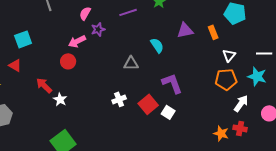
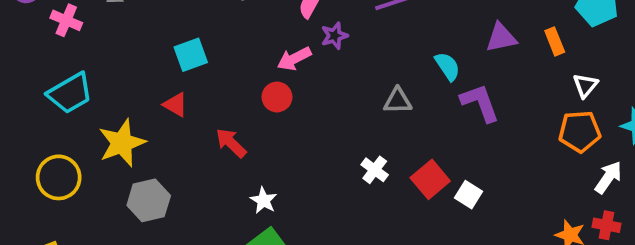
purple L-shape: (172, 83) -> (480, 103), moved
white star: (60, 99) -> (264, 200), moved
white cross: (119, 99) -> (375, 170), turned -32

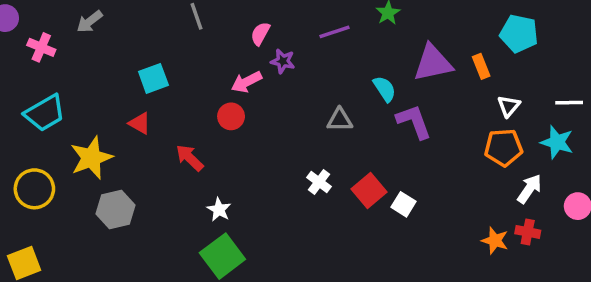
purple star: (334, 36) -> (283, 61), turned 30
purple triangle: (501, 38) -> (433, 63), size x1.4

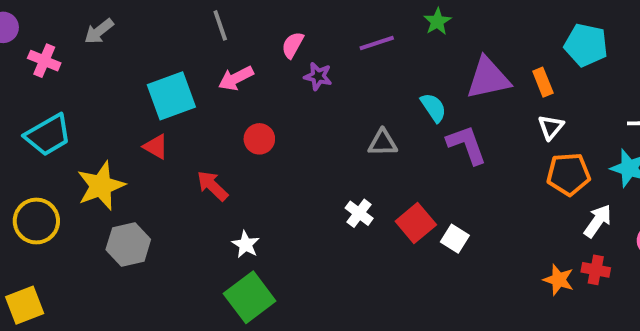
cyan square: (153, 78) -> (171, 96), size x1.4
pink arrow: (247, 82) -> (236, 78), moved
white triangle: (509, 106) -> (551, 127), moved

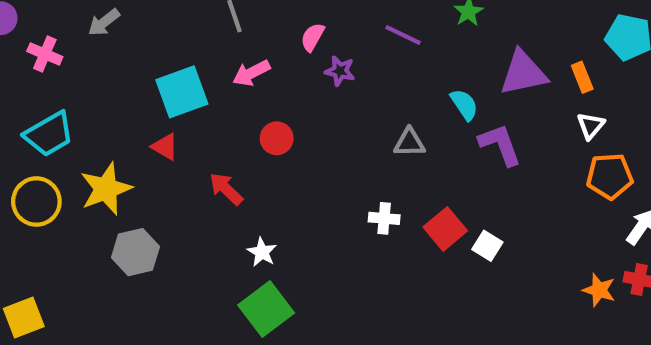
purple line: (377, 43) -> (403, 35), turned 44
white cross: (359, 213) -> (384, 218), turned -32
yellow circle: (36, 221) -> (36, 202), moved

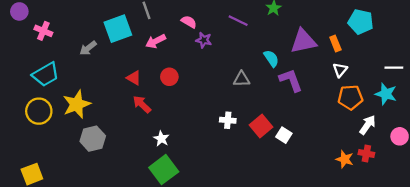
gray arrow: (104, 22) -> (88, 48), moved
pink semicircle: (312, 37) -> (189, 22), turned 91
cyan square: (182, 92) -> (118, 29), moved
red triangle: (165, 147) -> (134, 78), moved

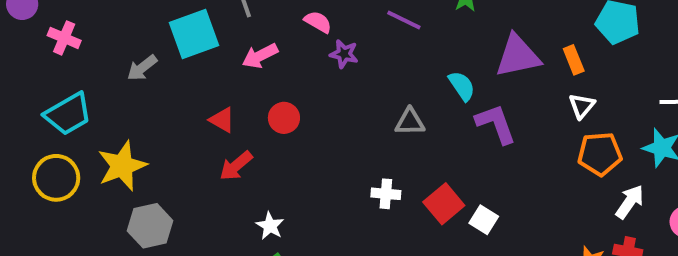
red arrow: (142, 104) -> (236, 166), turned -84

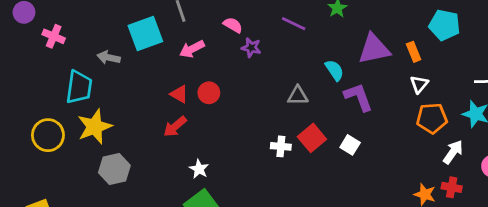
gray arrow: (142, 68) -> (109, 57), turned 50
cyan trapezoid: (68, 114) -> (79, 87), moved, turned -52
red triangle: (222, 120) -> (179, 94), moved
red square: (444, 204) -> (312, 138), moved
white square: (484, 220) -> (350, 145), moved

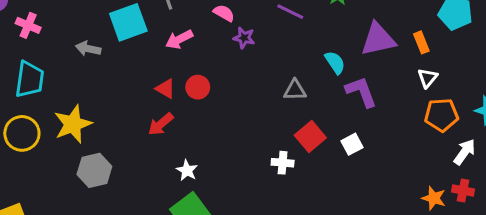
cyan trapezoid: (79, 87) -> (30, 79), moved
white square: (350, 145) -> (352, 144), turned 30
white cross: (281, 146) -> (283, 163), moved

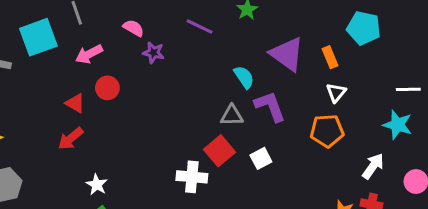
purple triangle: (378, 39) -> (287, 54), turned 48
red circle: (198, 87) -> (107, 88), moved
gray triangle: (295, 90) -> (232, 116), moved
orange pentagon: (441, 115) -> (327, 131), moved
white cross: (283, 163) -> (192, 177), size x1.4

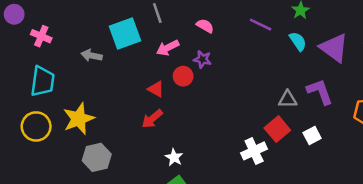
purple star: (153, 53) -> (202, 59), moved
cyan semicircle: (244, 77) -> (298, 41), moved
white cross: (192, 177) -> (254, 151), turned -30

